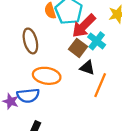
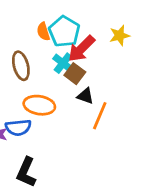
cyan cross: (97, 41) -> (63, 63), moved

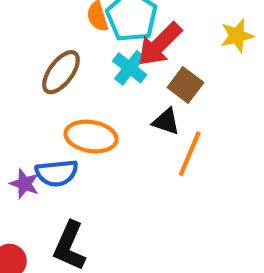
yellow star: (120, 35) -> (237, 36), moved
brown ellipse: (21, 66) -> (61, 72), turned 52
brown square: (75, 74) -> (185, 85), moved

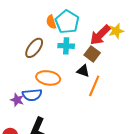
red arrow: (160, 44) -> (100, 35), moved
cyan cross: (130, 68) -> (66, 46), turned -35

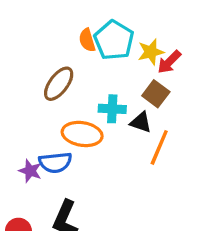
yellow star: (116, 31) -> (151, 52), moved
red arrow: (100, 35) -> (169, 62), size x0.7
cyan cross: (66, 46) -> (112, 109), moved

